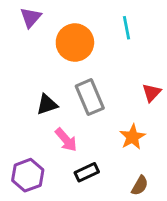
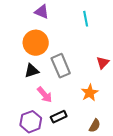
purple triangle: (31, 17) -> (42, 12), moved, turned -49
orange circle: (75, 43) -> (36, 43), moved
purple hexagon: (28, 175) -> (31, 122), moved

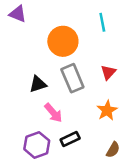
purple triangle: (42, 12) -> (18, 14), moved
orange circle: (36, 43) -> (63, 41), moved
red triangle: (103, 63) -> (108, 72), moved

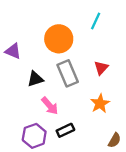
purple triangle: (18, 14) -> (13, 51), moved
cyan line: (102, 22) -> (96, 21), turned 36
brown semicircle: (113, 150) -> (114, 140), moved

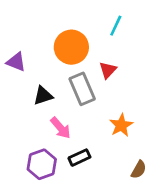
red triangle: (101, 68) -> (108, 70), moved

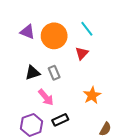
cyan line: (116, 26) -> (87, 29), moved, turned -63
purple triangle: (16, 62) -> (27, 32), moved
gray rectangle: (82, 89) -> (54, 73), moved, size x0.6

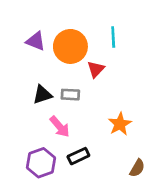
cyan line: (87, 29) -> (113, 37), turned 35
red triangle: (82, 53) -> (96, 69), moved
gray rectangle: (54, 73) -> (70, 95), turned -64

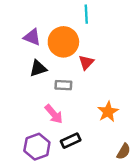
cyan line: (113, 37) -> (86, 14), moved
black triangle: (42, 95) -> (38, 68), moved

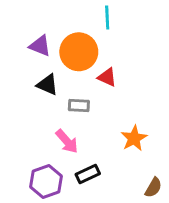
red triangle: (86, 62) -> (107, 77), turned -49
black triangle: (38, 68) -> (47, 85), turned 42

